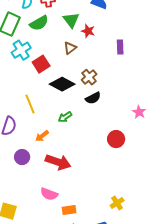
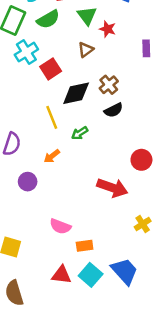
black diamond: (62, 84) -> (76, 93), turned -40
yellow line: (30, 104) -> (52, 117), moved
red arrow: (58, 162) -> (112, 188), moved
yellow cross: (117, 203) -> (143, 224), moved

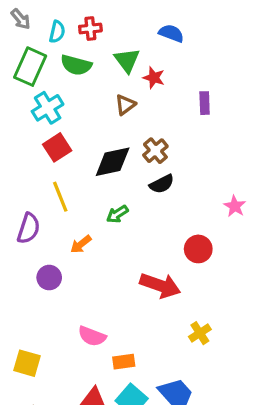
green semicircle: (48, 19) -> (76, 65), turned 45
red square: (51, 69) -> (57, 147), moved
yellow line: (52, 117) -> (60, 197), moved

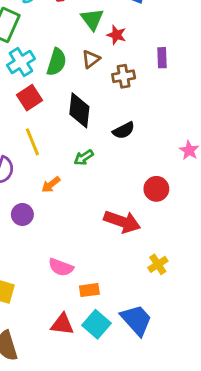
green semicircle: (76, 65) -> (57, 62), moved, turned -88
brown cross: (155, 151) -> (124, 76), moved, turned 30
black diamond: (113, 162) -> (79, 110), turned -72

